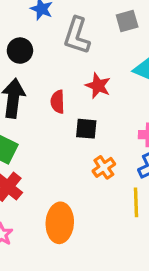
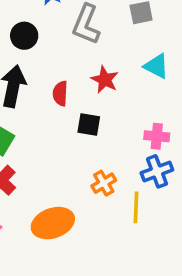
orange cross: (104, 167) -> (104, 183), moved
orange ellipse: (60, 223) -> (53, 223), turned 63

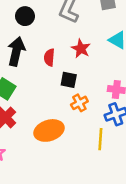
orange cross: (104, 183) -> (79, 103), moved
orange ellipse: (53, 223) -> (49, 130), moved

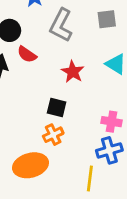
red semicircle: (49, 57) -> (27, 54), moved, turned -63
orange cross: (79, 103) -> (53, 135), moved

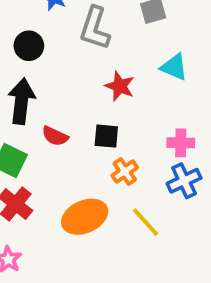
red semicircle: (27, 54) -> (55, 136), moved
orange cross: (53, 135) -> (125, 172), moved
yellow line: (90, 179) -> (146, 222), moved, turned -40

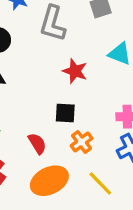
red semicircle: (55, 136) -> (37, 143), moved, turned -145

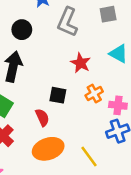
black square: (65, 113) -> (58, 95), moved
orange cross: (82, 142) -> (94, 94), moved

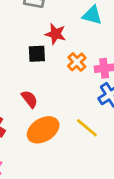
black square: (58, 95) -> (37, 54), moved

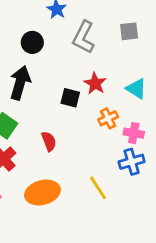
cyan triangle: (92, 15) -> (136, 89), moved
orange ellipse: (43, 130) -> (42, 193), moved

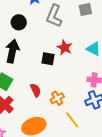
orange cross: (108, 118) -> (57, 98), moved

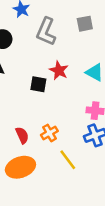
red semicircle: (36, 90) -> (22, 135), moved

